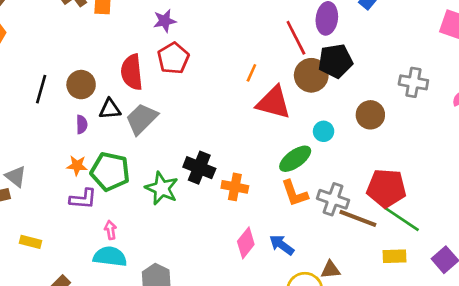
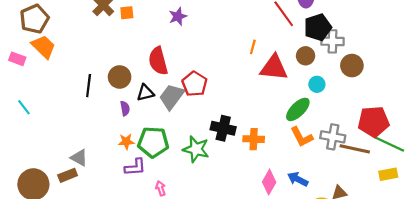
red pentagon: (173, 58) -> (195, 84), moved
brown circle: (311, 75) -> (306, 56), moved, size x0.7
gray cross: (413, 82) -> (333, 41), moved

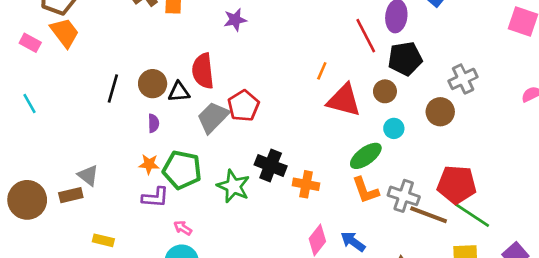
gray cross: (333, 41) -> (463, 79), moved, turned -35
black triangle: (145, 93) -> (179, 92), moved
pink arrow: (161, 188) -> (183, 228), turned -48

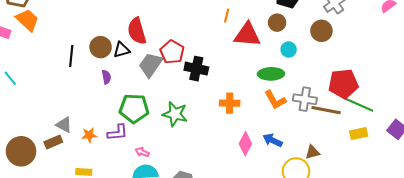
green ellipse: (366, 156) -> (271, 74), turned 45
orange star: (149, 164) -> (89, 135), moved
black cross: (271, 165) -> (196, 69), moved

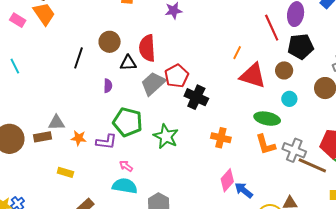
brown circle: (101, 47) -> (110, 42), moved
gray triangle: (64, 125) -> (56, 123), turned -42
blue arrow: (273, 140) -> (244, 190), moved

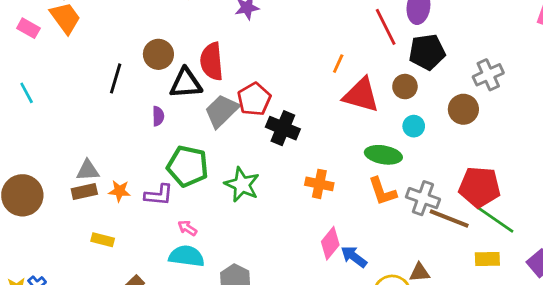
black triangle: (128, 63) -> (186, 83), size x1.4
brown rectangle: (43, 137) -> (84, 191), moved

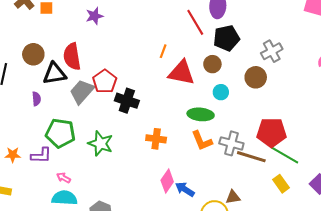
yellow rectangle: (487, 259) -> (281, 184), turned 60

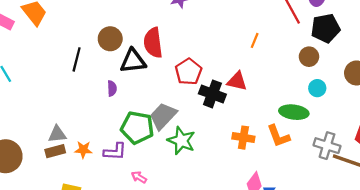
red triangle: (181, 73) -> (237, 81), moved, size x0.7
gray trapezoid: (82, 92) -> (163, 116), moved
orange L-shape: (202, 141) -> (278, 136), moved

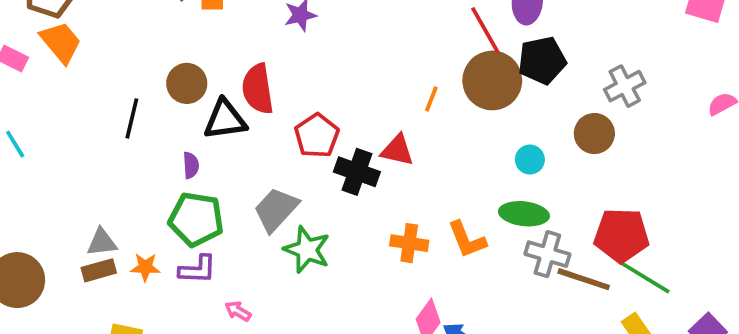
orange line: (255, 40) -> (431, 99), moved
brown circle: (309, 57) -> (492, 80), moved, size x1.8
green ellipse: (294, 112) -> (524, 214), moved
green pentagon: (137, 128) -> (196, 219), moved

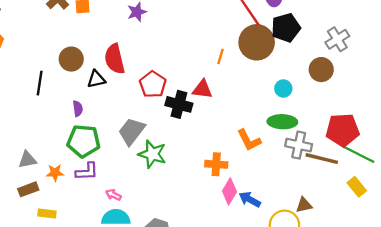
black triangle: (225, 120) -> (96, 79), size x0.7
orange cross: (409, 243) -> (216, 164), moved
brown rectangle: (99, 270) -> (28, 189), moved

